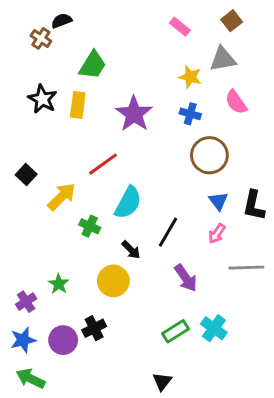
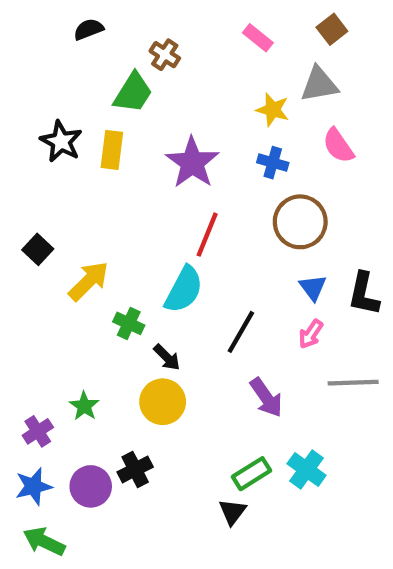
brown cross: (41, 38) -> (165, 55), moved
red line: (103, 164) -> (207, 235), moved, turned -32
black arrow: (131, 250) -> (167, 357), moved
black triangle: (162, 381) -> (232, 512), moved

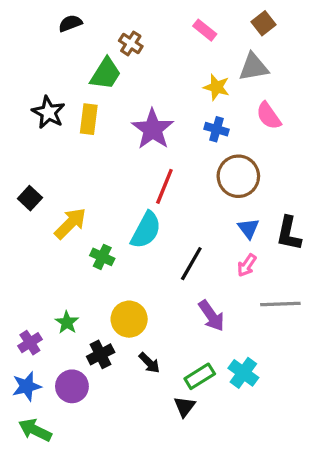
black arrow: (167, 357) -> (149, 363), moved
black cross: (135, 469) -> (101, 354), moved

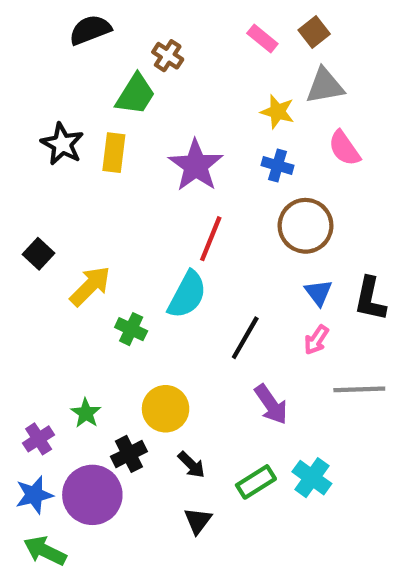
black semicircle: (70, 23) -> (90, 30), size x1.4
brown square: (264, 23) -> (314, 32), moved
purple circle: (72, 386) -> (92, 495), size x1.4
black triangle: (185, 407) -> (198, 521), moved

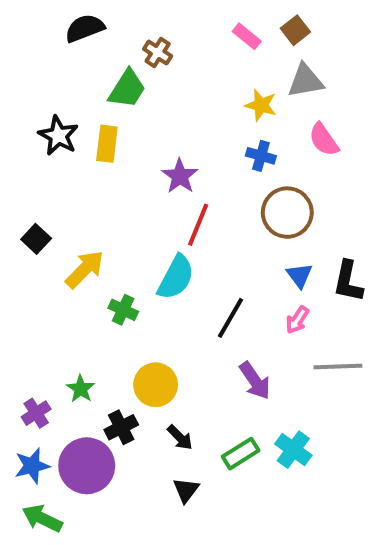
purple star: (196, 165) -> (180, 176), moved, size x0.7

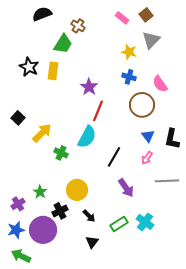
gray triangle: (305, 81) -> (151, 40), turned -36
pink semicircle: (324, 140) -> (160, 84), moved

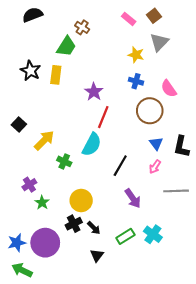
black semicircle: (42, 14) -> (33, 15), moved
purple cross: (18, 204) -> (29, 185), moved
black cross: (60, 211) -> (74, 224), moved

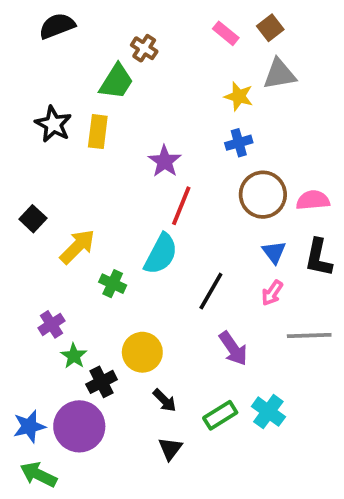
gray triangle: (159, 42) -> (280, 74), turned 36
blue cross: (136, 81) -> (239, 143), turned -32
pink semicircle: (169, 89) -> (313, 200), moved, turned 120
black cross: (74, 224) -> (102, 382), moved

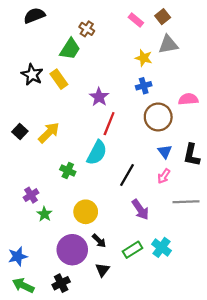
yellow rectangle: (98, 132) -> (59, 79), turned -42
pink semicircle: (313, 200) -> (188, 99), moved
yellow arrow: (77, 247) -> (49, 133), moved
black cross: (102, 382) -> (61, 283), moved
purple circle: (79, 426) -> (72, 250), moved

